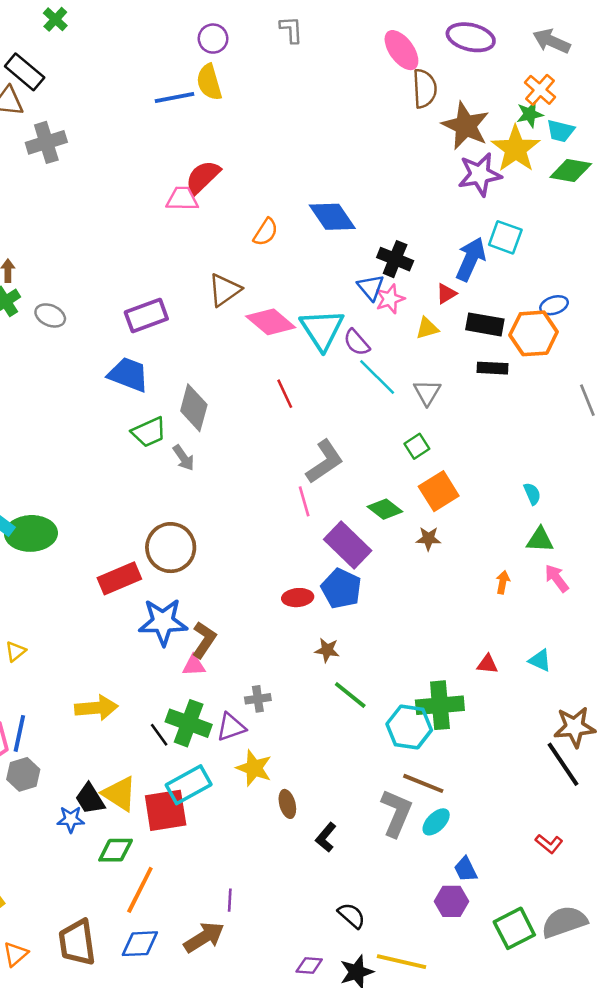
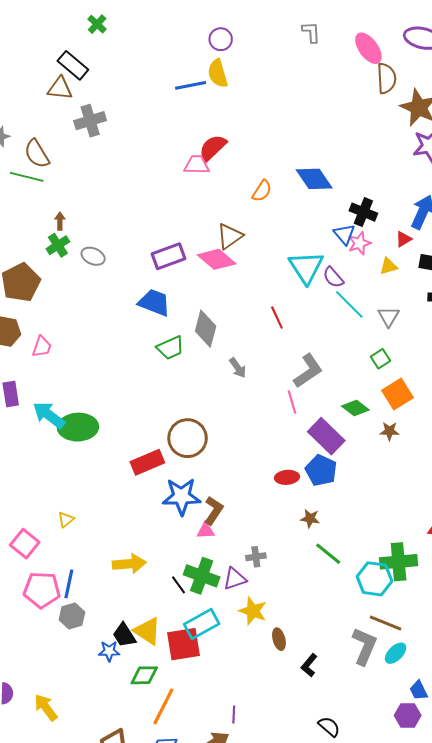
gray L-shape: (291, 30) -> (311, 32), moved
pink diamond: (271, 322) -> (217, 259), moved
gray arrow: (184, 458) -> (238, 368), moved

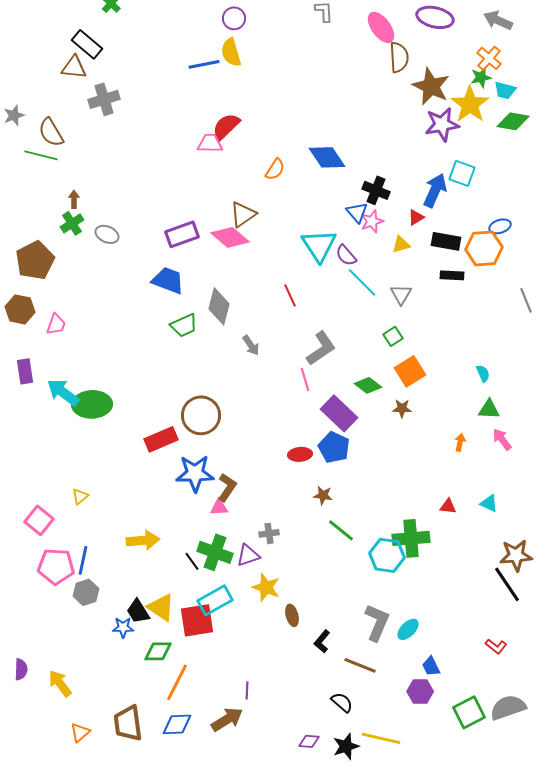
brown line: (385, 623) -> (360, 665), moved

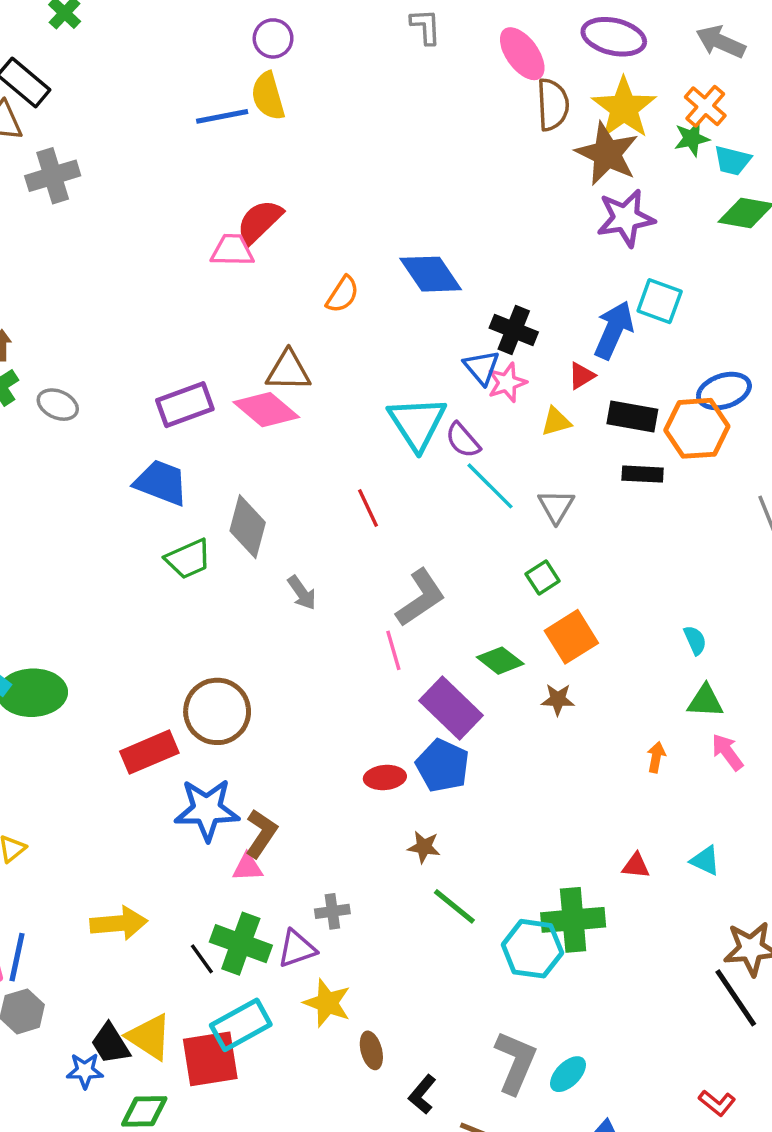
yellow star: (470, 104) -> (624, 108), moved
brown triangle: (243, 214) -> (288, 371), turned 36
blue ellipse: (500, 226) -> (724, 391), size x1.4

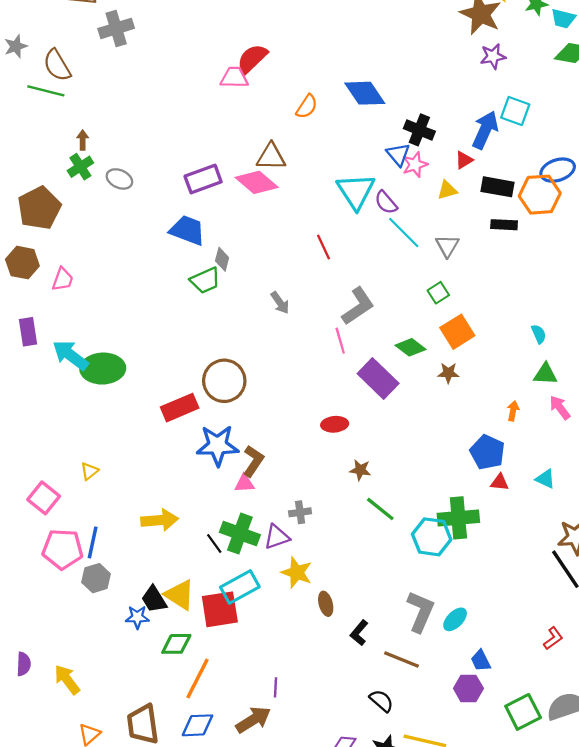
purple star: (626, 218) -> (493, 56), size x0.7
gray diamond: (248, 527) -> (222, 259), moved, size x0.6
blue pentagon: (443, 766) -> (487, 452), moved
red L-shape: (717, 1103) -> (553, 638), turned -75

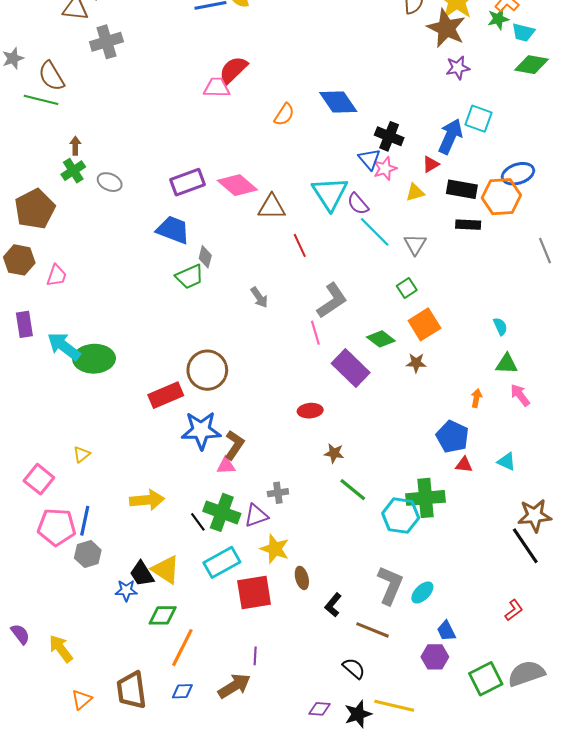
brown triangle: (271, 157) -> (272, 207), moved
red square: (220, 609) -> (254, 592), moved
purple semicircle: (24, 664) -> (20, 634), turned -40
blue diamond: (197, 725) -> (182, 691), size x0.7

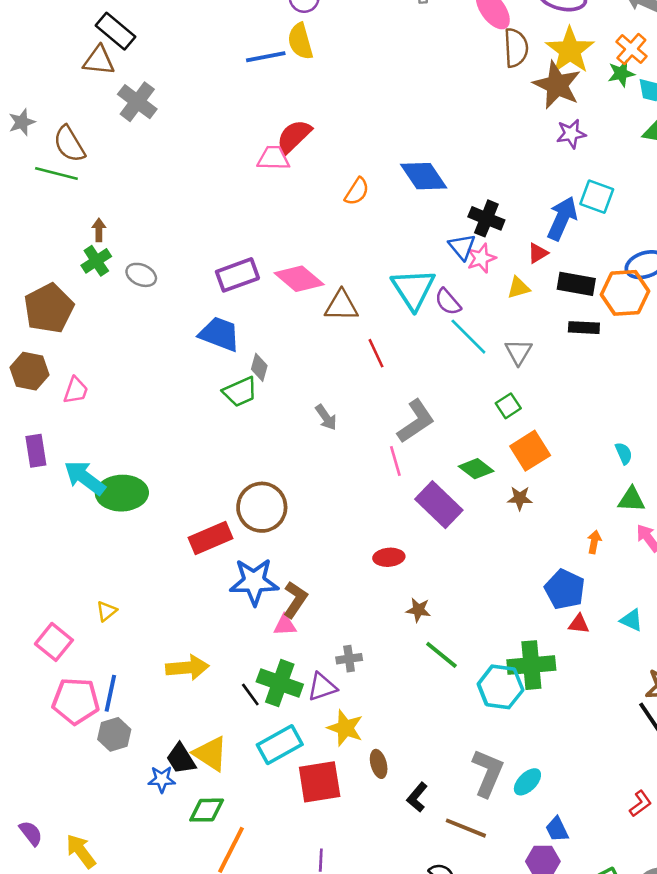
gray cross: (106, 42) -> (137, 102), turned -36

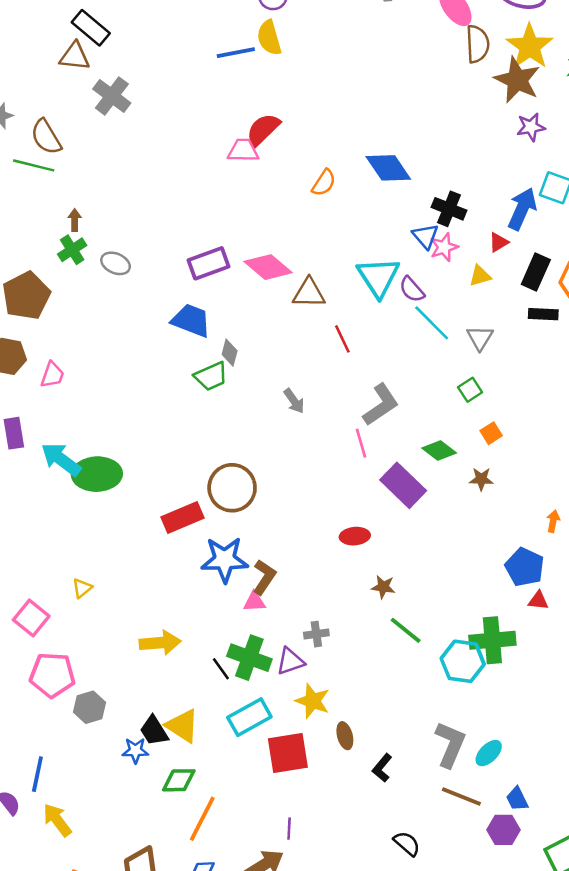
black rectangle: (576, 284) -> (536, 272), turned -76
orange square: (530, 451) -> (491, 433), size x0.6
blue line: (110, 693) -> (37, 774), moved
brown line: (466, 828) -> (461, 796), moved

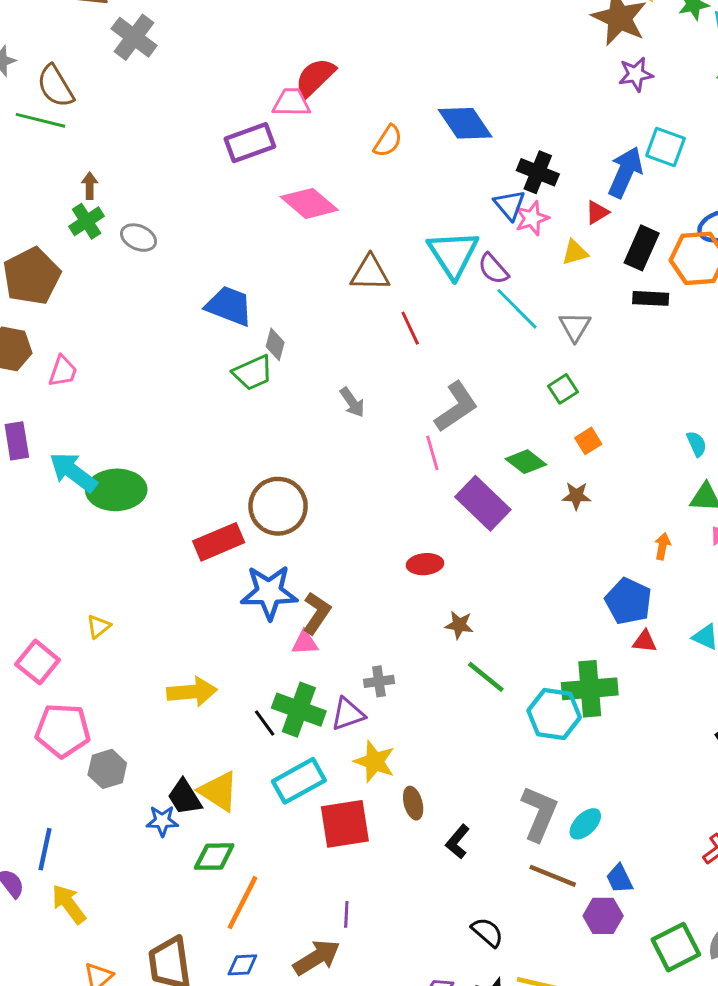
purple rectangle: (209, 263) -> (250, 143), moved
pink diamond: (268, 267) -> (309, 203), moved

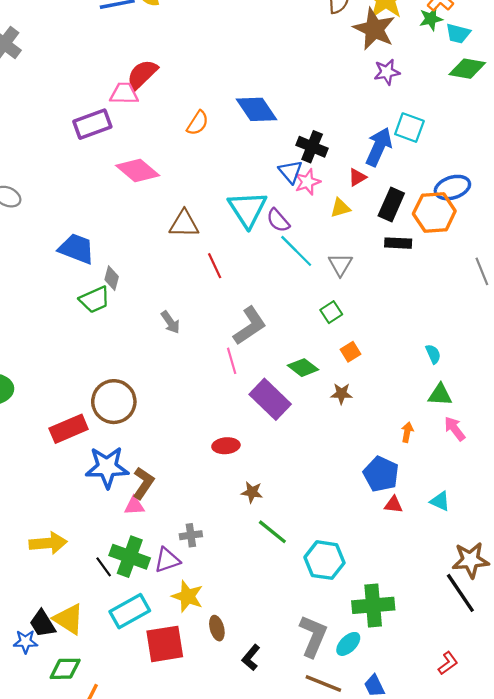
green cross: (590, 689) -> (373, 605), moved

